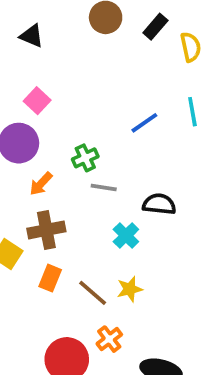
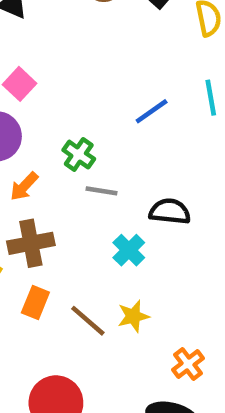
green cross: (85, 158) -> (79, 155), turned -30
orange cross: (109, 339) -> (188, 364), moved

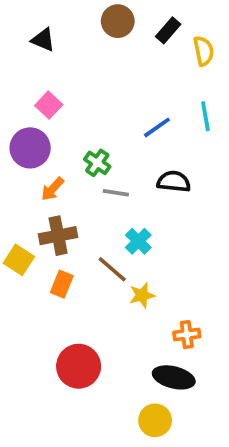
black semicircle: (170, 211) -> (174, 182), moved
brown line: (88, 321) -> (112, 269), moved
orange cross: (188, 364) -> (187, 335), turned 30

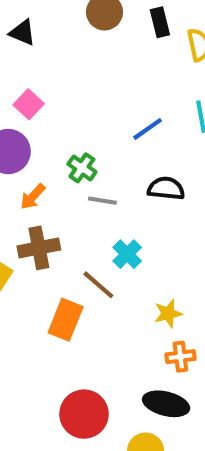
black rectangle: (168, 30) -> (160, 22), turned -55
orange rectangle: (62, 284) -> (66, 320), moved, size x1.4
yellow star: (142, 295) -> (168, 314), moved
red circle: (79, 366) -> (84, 414), moved

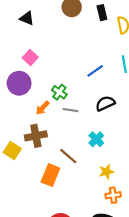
black semicircle: (166, 188) -> (105, 103), turned -30
orange arrow: (33, 197) -> (43, 108), moved
cyan cross: (127, 254) -> (96, 139), moved

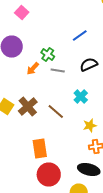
pink square: (30, 57) -> (22, 12), moved
brown cross: (36, 136) -> (28, 106), moved, turned -30
orange rectangle: (50, 175) -> (40, 148), moved, turned -30

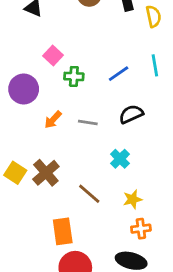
pink square: (22, 12) -> (53, 55), moved
green cross: (48, 54) -> (74, 76), moved, turned -32
brown line: (56, 112) -> (89, 194), moved

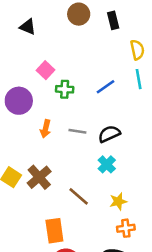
yellow semicircle: (153, 16) -> (137, 50), moved
black semicircle: (131, 114) -> (109, 134), moved
orange arrow: (53, 120) -> (46, 129), turned -30

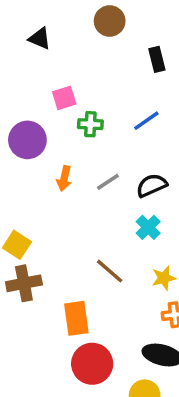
black rectangle: (113, 20) -> (157, 59), moved
pink square: (46, 70) -> (64, 98), turned 30
gray line: (77, 131) -> (108, 182), turned -42
brown cross: (39, 177) -> (24, 283), moved, turned 30

